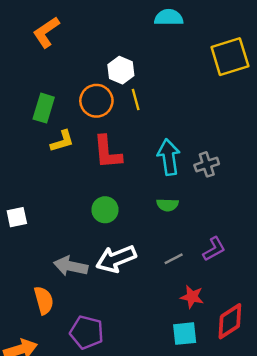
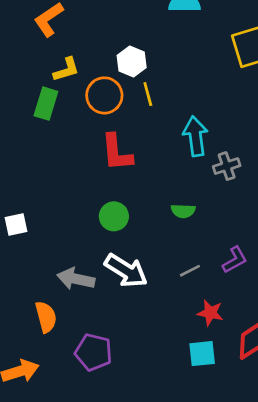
yellow L-shape: (62, 141) -> (66, 70), moved
cyan arrow: (169, 157) -> (195, 136), moved
white arrow: (116, 259) -> (126, 271), turned -126

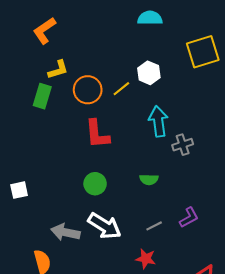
white hexagon: (132, 61) -> (149, 73), moved
yellow line: (148, 94) -> (121, 89), turned 66
red star: (210, 313) -> (146, 259), moved

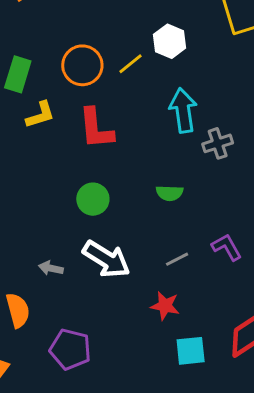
yellow L-shape: (58, 70) -> (40, 115), moved
purple L-shape: (189, 217) -> (227, 247), turned -90
gray arrow: (65, 232) -> (51, 268), size x0.6

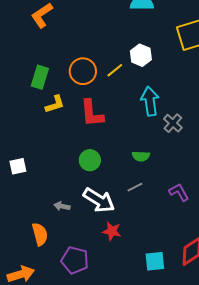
gray cross: (218, 143) -> (173, 123), turned -30
gray line: (177, 259) -> (135, 187), moved
red star: (165, 306) -> (112, 231), moved

